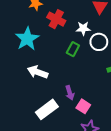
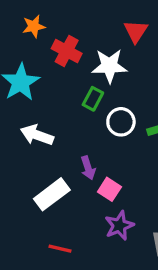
white star: (83, 28) -> (109, 66), size x1.5
white circle: (99, 42) -> (121, 122), moved

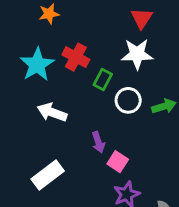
red cross: (67, 51) -> (76, 57), moved
white star: (109, 66) -> (137, 54), moved
white rectangle: (52, 194) -> (48, 175), moved

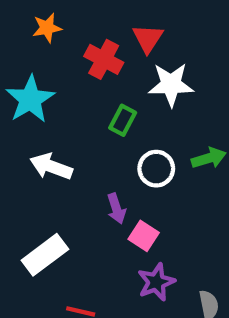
red triangle: (142, 18) -> (148, 38), moved
red cross: (76, 57) -> (104, 59), moved
white circle: (128, 100) -> (156, 169), moved

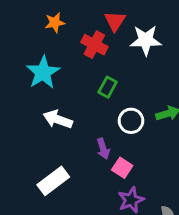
red triangle: (148, 38) -> (115, 21), moved
white star: (171, 85) -> (146, 40), moved

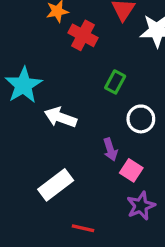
red cross: (94, 45) -> (83, 35), moved
cyan star: (43, 72) -> (23, 85), moved

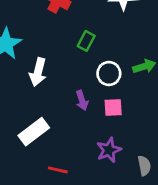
white arrow: (60, 117) -> (38, 72), turned -96
pink square: (131, 170) -> (113, 108), moved, turned -36

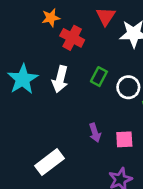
white arrow: (38, 72) -> (60, 79), moved
white circle: (109, 74) -> (128, 87), moved

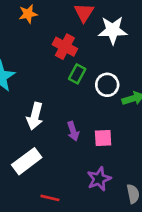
red cross: (72, 38) -> (65, 47), moved
white arrow: (60, 79) -> (35, 116), moved

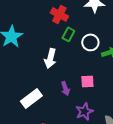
white arrow: (35, 116) -> (50, 58), moved
purple arrow: (73, 131) -> (65, 88), moved

